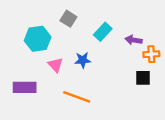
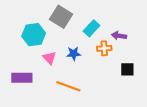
gray square: (68, 19) -> (61, 17), size x1.5
orange cross: (151, 54) -> (104, 48), moved

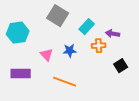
cyan hexagon: (34, 35) -> (18, 33), moved
black square: (127, 69) -> (121, 66), turned -32

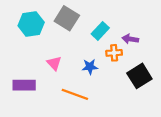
cyan hexagon: (18, 33) -> (31, 24), moved
blue star: (70, 51) -> (90, 67), moved
black square: (121, 66) -> (139, 76), size x1.5

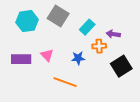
purple rectangle: (24, 85) -> (21, 59), moved

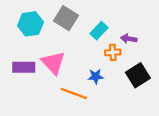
pink triangle: (47, 55) -> (53, 63), size x1.6
blue star: (78, 58) -> (96, 76), moved

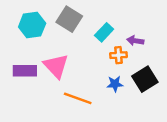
blue star: (96, 76) -> (115, 84), moved

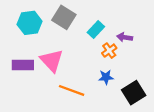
orange cross: (118, 55) -> (109, 51), turned -32
black square: (145, 79) -> (134, 93), moved

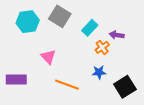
pink triangle: (52, 61) -> (48, 57), size x0.7
purple rectangle: (23, 65) -> (16, 79), moved

